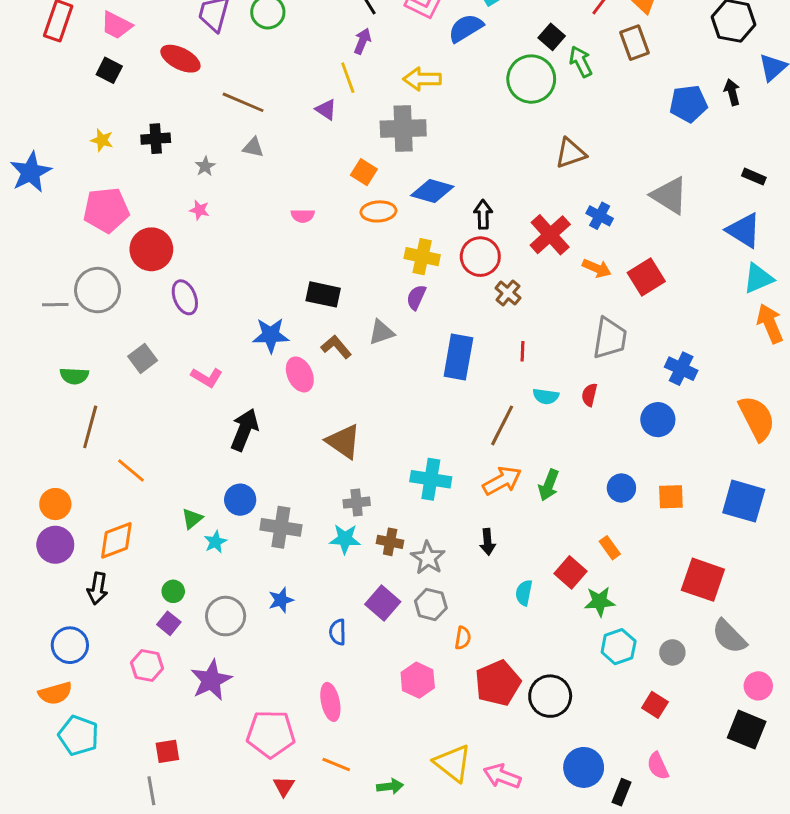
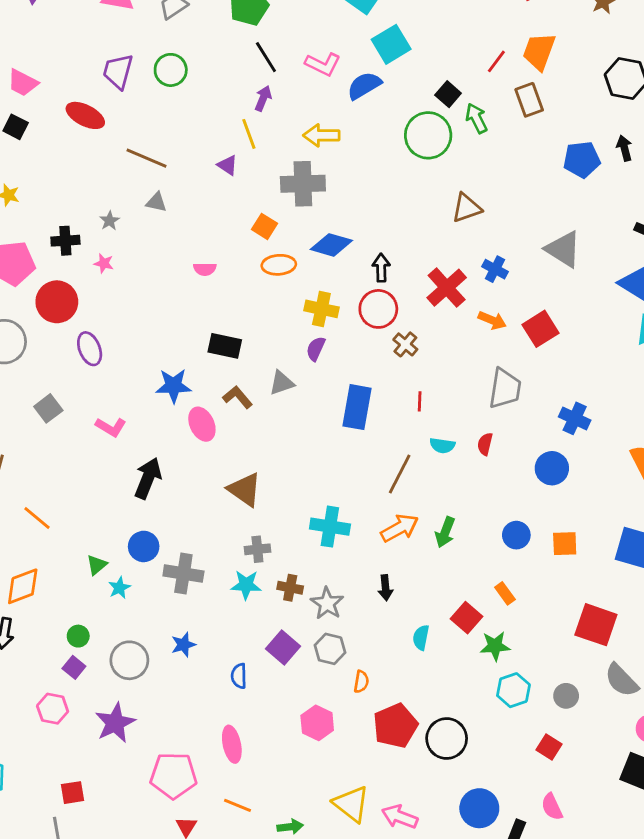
black cross: (156, 139) -> (65, 241), moved

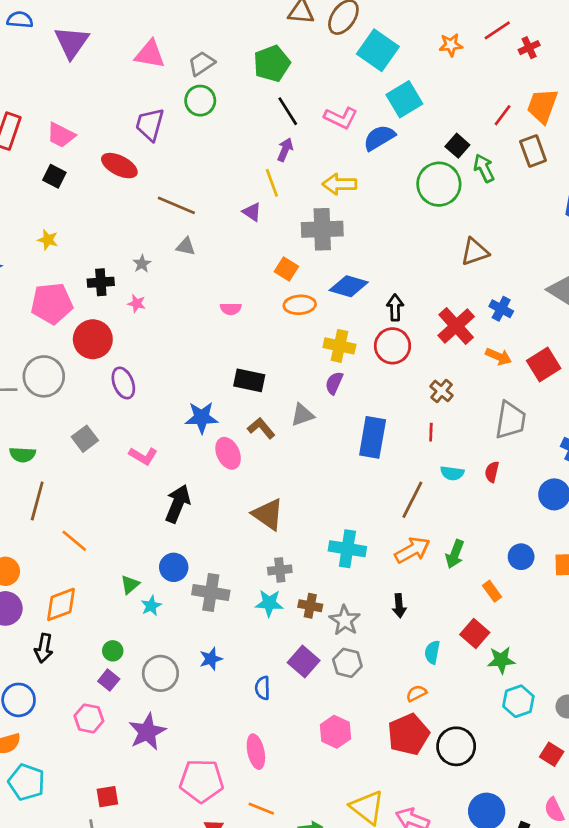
green circle: (171, 70) -> (200, 101), moved
brown cross: (405, 344) -> (442, 391), moved
orange rectangle: (505, 593) -> (492, 591), moved
orange semicircle: (361, 682) -> (416, 693), moved, turned -126

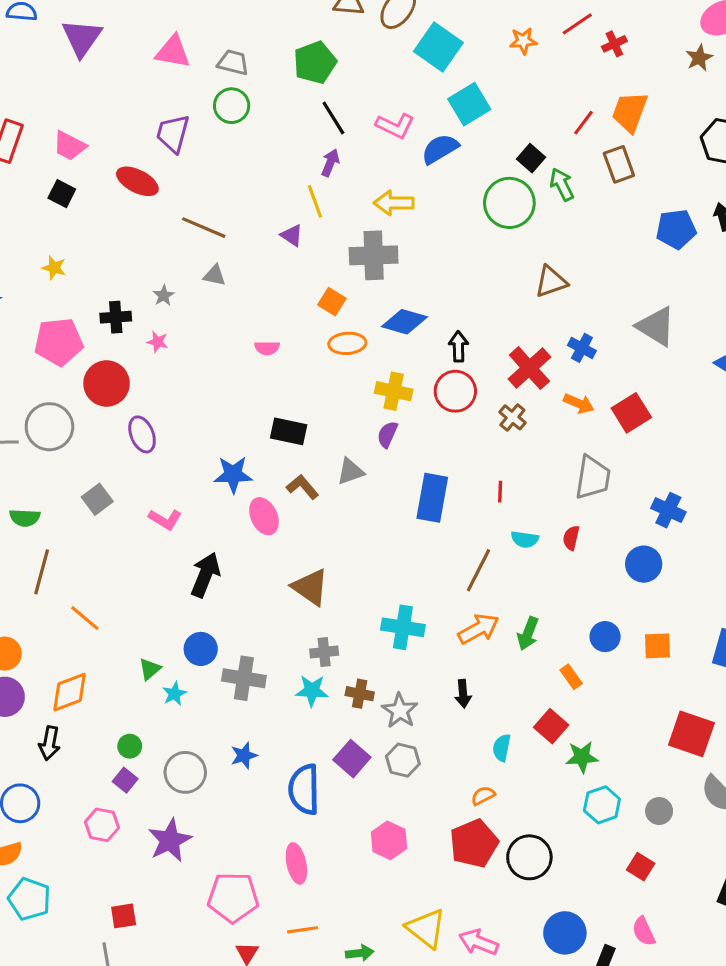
gray trapezoid: (202, 63) -> (233, 62), turned 48
brown cross: (442, 391) -> (512, 417), moved
blue semicircle: (263, 688) -> (304, 789), size x1.8
orange line: (261, 809) -> (303, 930), turned -30

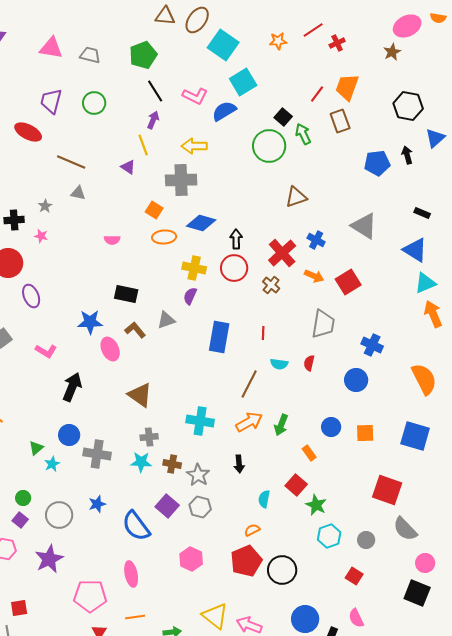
green circle: (232, 106) -> (94, 103), moved
green star: (582, 757) -> (316, 505), turned 30
blue semicircle: (304, 789) -> (136, 526), turned -36

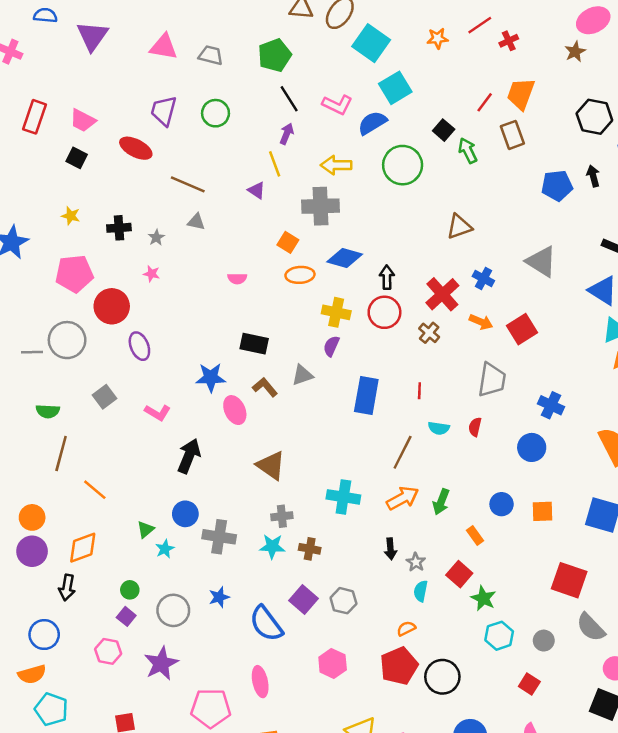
green circle: (269, 146) -> (403, 165), moved
black cross: (14, 220) -> (119, 228), moved
gray star: (198, 475) -> (416, 562), moved, size x0.7

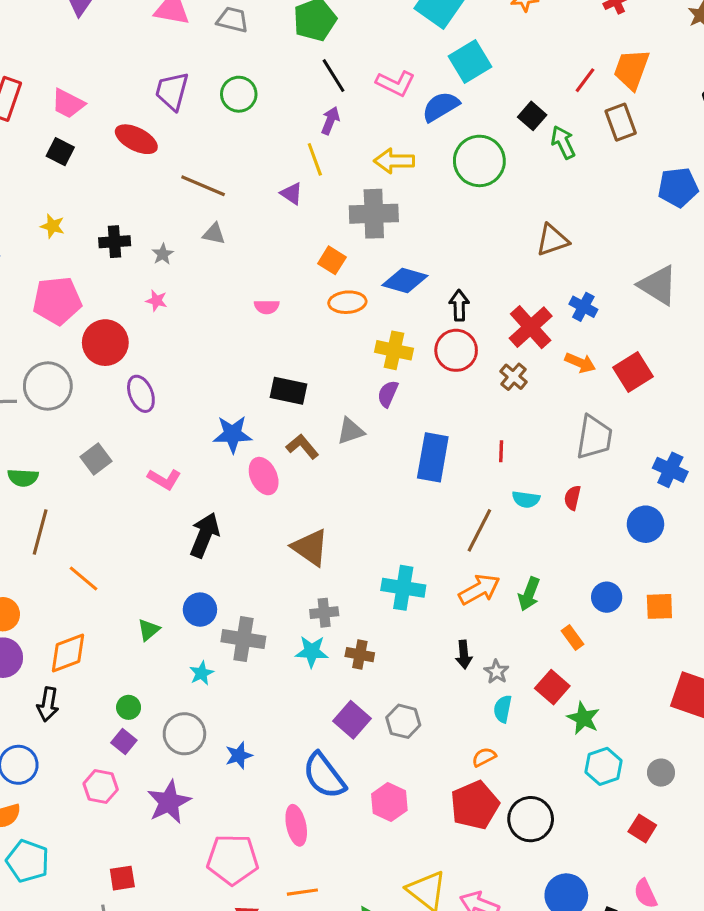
cyan star: (165, 549) -> (202, 673), moved
blue star: (219, 597) -> (239, 755), moved
blue semicircle: (266, 624) -> (324, 776), moved

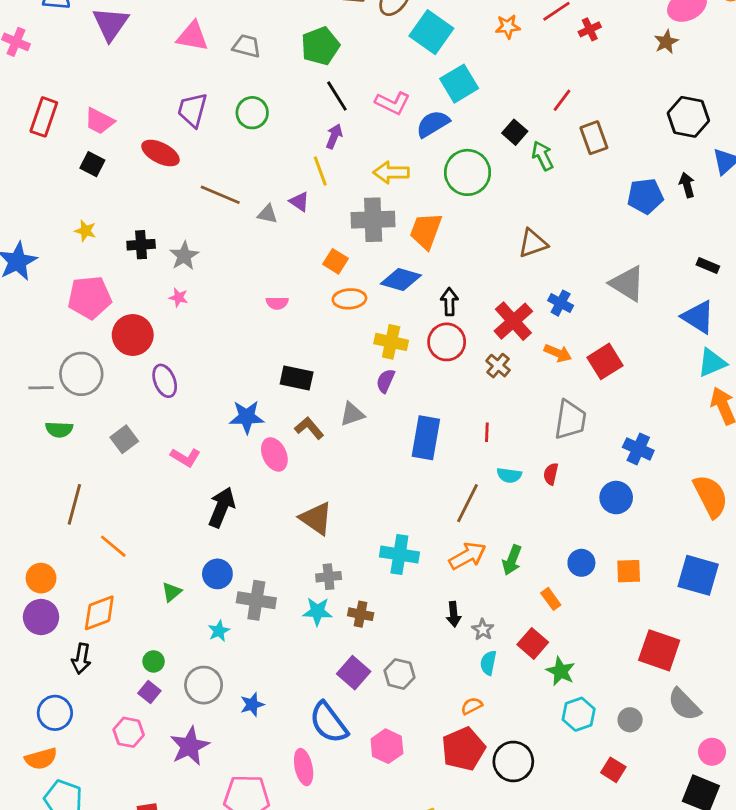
orange trapezoid: (631, 69) -> (426, 231), moved
gray triangle: (214, 234) -> (267, 214), moved
gray star: (163, 254) -> (184, 256), size x1.5
green semicircle: (23, 478) -> (59, 429), moved

